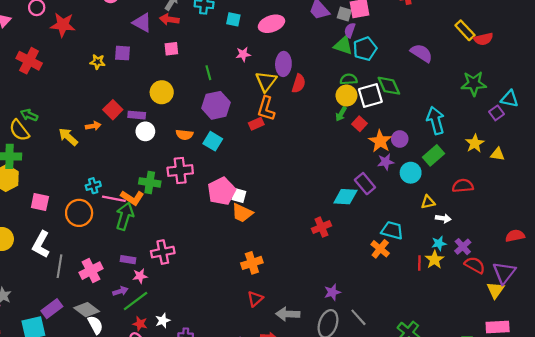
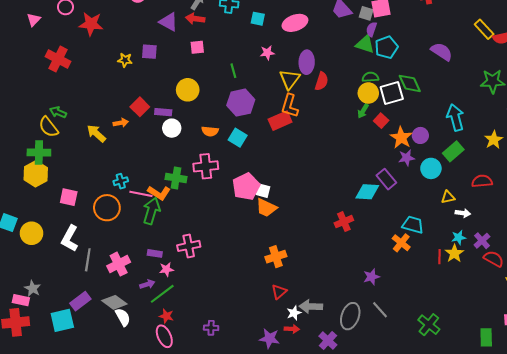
red rectangle: (256, 124) -> (280, 121), size x1.5
purple star: (332, 292) -> (371, 277), moved
white star: (163, 321) -> (294, 313), moved

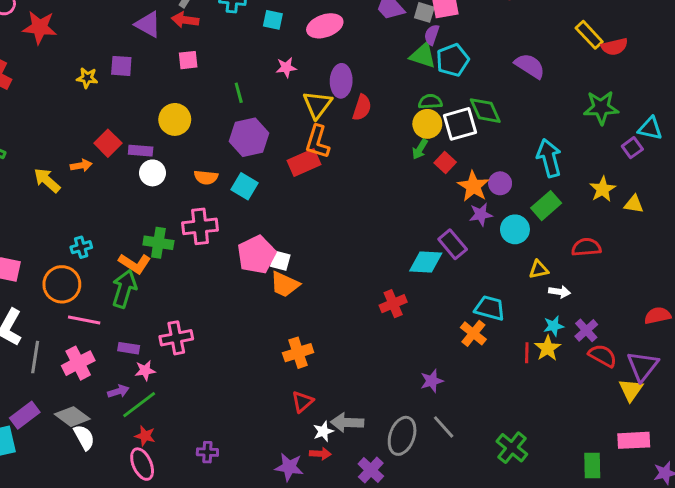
pink line: (141, 194) -> (84, 320), moved

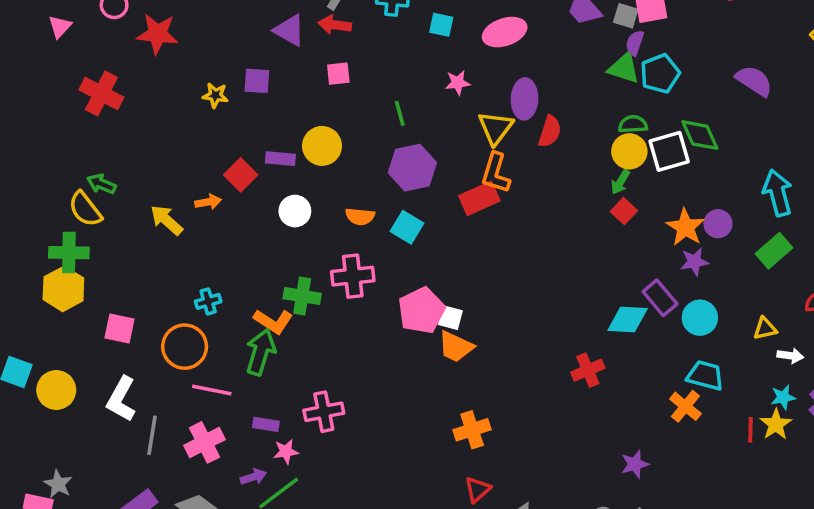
purple rectangle: (141, 151) -> (280, 159), moved
red square: (445, 163) -> (624, 211), moved
cyan circle: (515, 229) -> (700, 318), moved

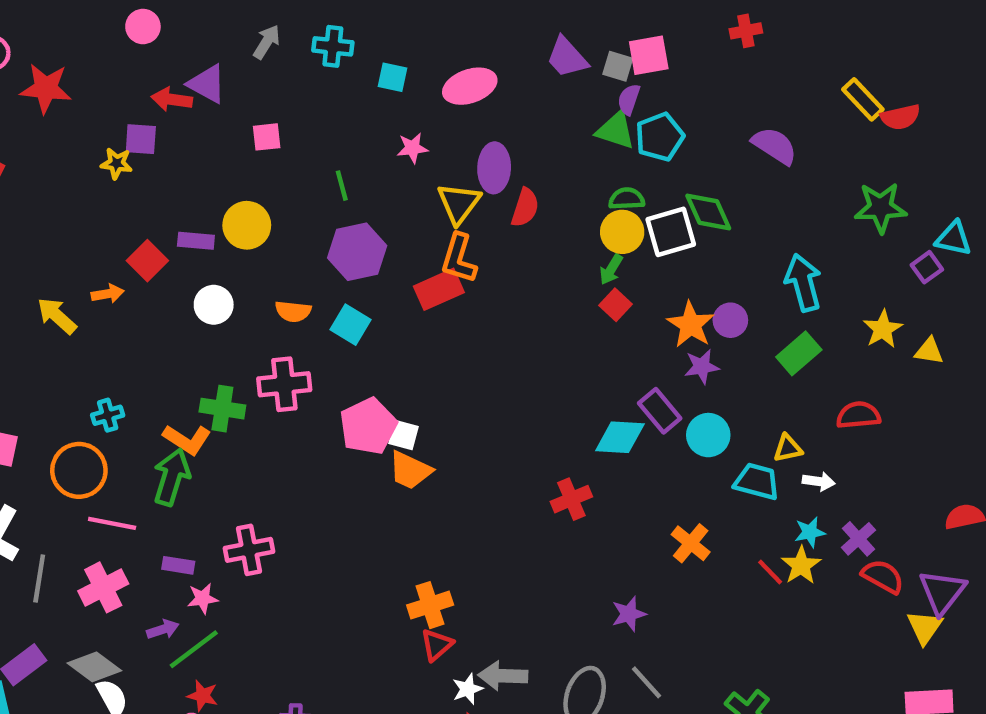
red arrow: (335, 25) -> (172, 99), moved
purple square: (257, 81) -> (141, 139), moved
cyan trapezoid: (705, 376) -> (757, 481), moved
orange cross: (472, 430) -> (430, 605), moved
red line: (751, 430) -> (770, 572), turned -45

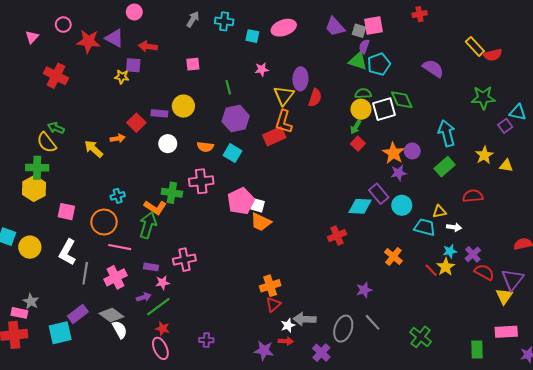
purple triangle: (207, 84) -> (114, 38), moved
pink ellipse: (470, 86) -> (284, 28), moved

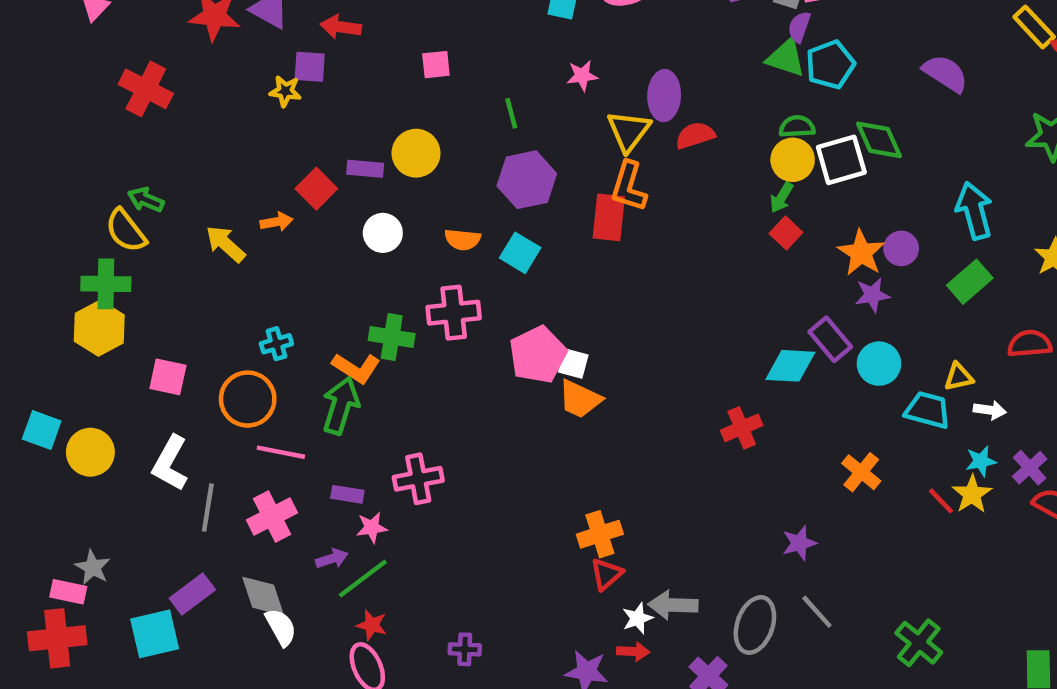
red semicircle: (315, 98) -> (695, 135), turned -126
red rectangle: (274, 136) -> (609, 217), turned -60
gray diamond: (111, 315) -> (263, 596), turned 35

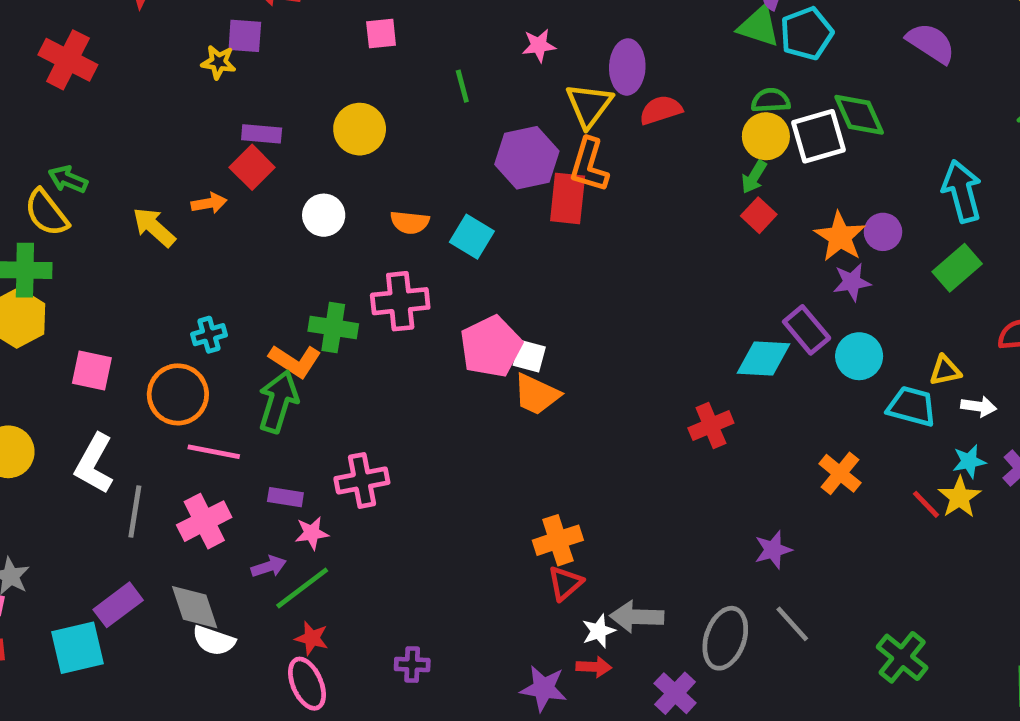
purple rectangle: (365, 169) -> (262, 134), moved
purple hexagon: (527, 180) -> (527, 158), moved
white semicircle: (281, 627) -> (214, 641), turned 138

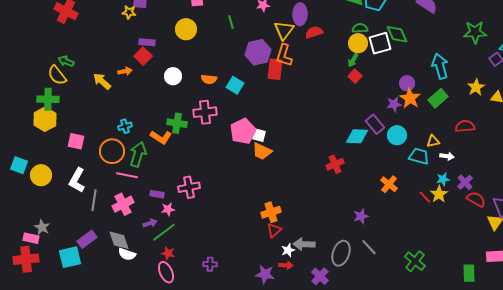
yellow circle: (360, 129) -> (186, 29), moved
orange star: (840, 237) -> (410, 98), moved
green arrow: (278, 402) -> (138, 154), moved

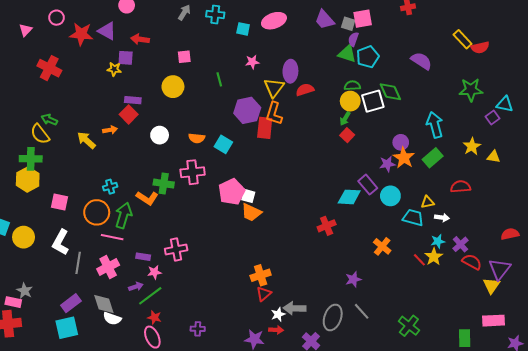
cyan square: (70, 257) -> (67, 328), moved

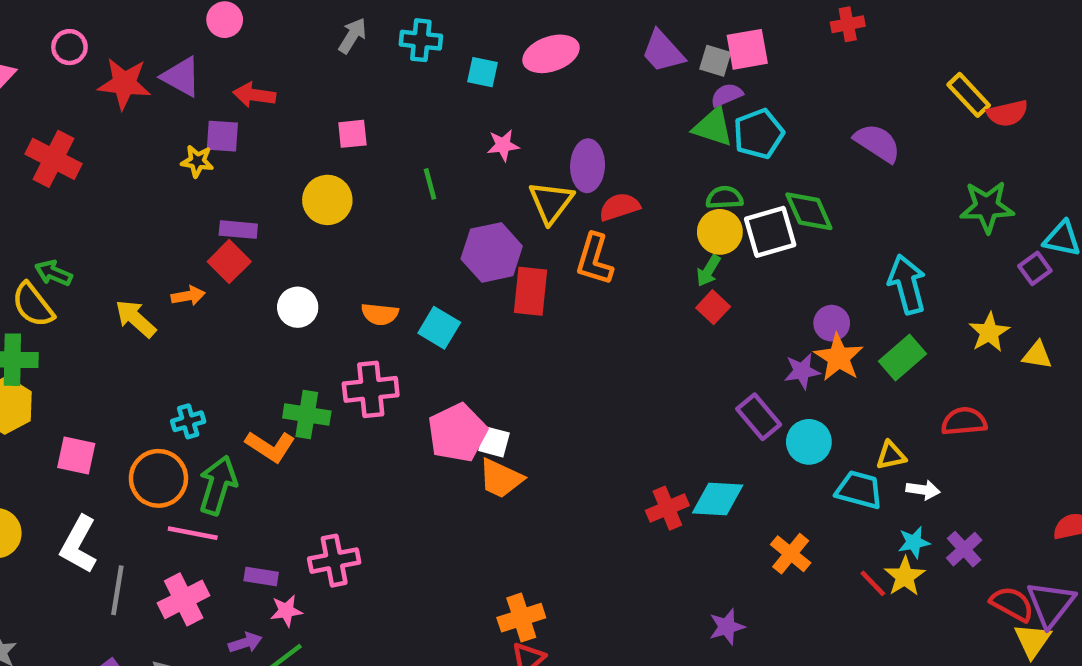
purple semicircle: (353, 39) -> (727, 95), turned 48
orange L-shape: (274, 113) -> (594, 259), moved
cyan diamond: (349, 197) -> (718, 499), moved
red semicircle: (472, 262) -> (1012, 604), moved

